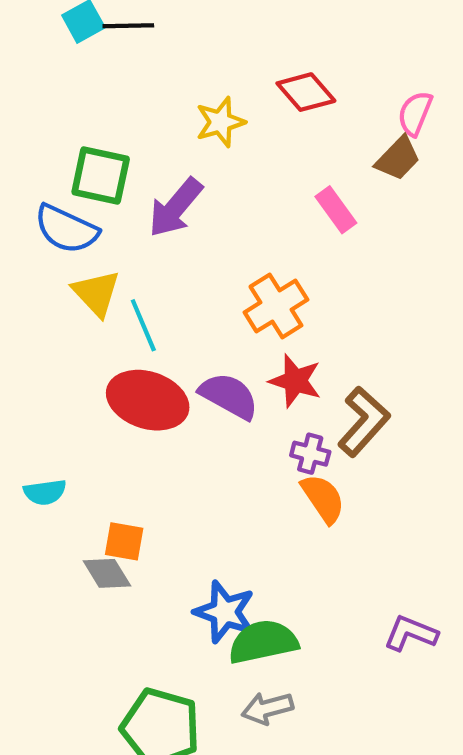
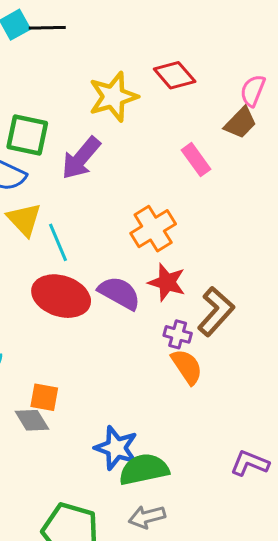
yellow star: (220, 122) -> (113, 97), size x1.4

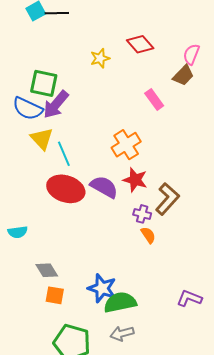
yellow star: (113, 97) -> (100, 58), size x0.6
purple arrow: (81, 158) -> (56, 104), moved
orange semicircle: (187, 367) -> (148, 235), size x0.7
orange square: (44, 397) -> (55, 295), moved

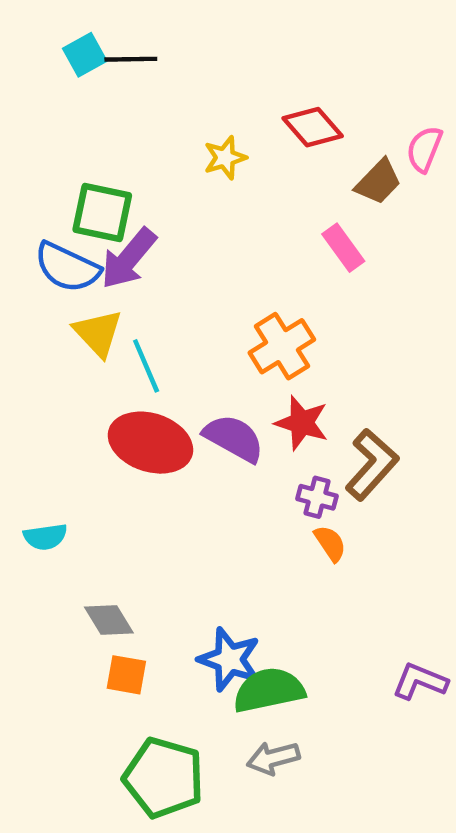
brown trapezoid: (183, 75) -> (378, 182), moved

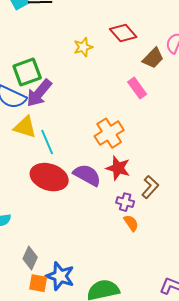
green square: (102, 213) -> (27, 72), turned -32
yellow triangle: (98, 333) -> (25, 127), turned -30
brown L-shape: (372, 464) -> (150, 187), size x0.7
gray diamond: (109, 620) -> (30, 258), turned 55
blue star: (229, 659) -> (60, 276), moved

